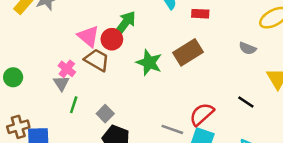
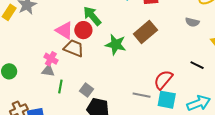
green arrow: (125, 23) -> (92, 16), turned -70
gray triangle: (61, 83) -> (48, 71), turned -40

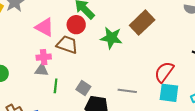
pink triangle: (64, 30) -> (44, 27), moved
pink cross: (51, 59) -> (44, 57), turned -32
gray line: (142, 95) -> (127, 91), moved

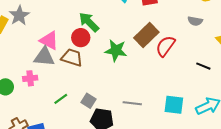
pink cross: (44, 57) -> (30, 78), moved
gray triangle: (42, 70) -> (44, 57), moved, size x1.5
red semicircle: (164, 72) -> (165, 46), moved
green line: (56, 86) -> (61, 99), turned 48

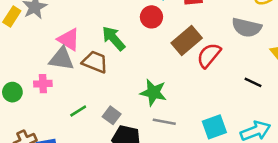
gray semicircle: (195, 21) -> (247, 27), size x1.6
green arrow: (89, 22) -> (114, 38), moved
red circle: (81, 38) -> (151, 17), moved
green star: (116, 50) -> (153, 92), moved
cyan square: (174, 105) -> (214, 127), turned -30

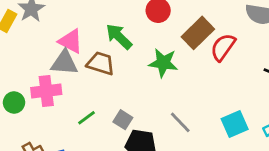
pink cross: (43, 84) -> (46, 91), size x1.5
green star: (153, 92) -> (163, 63), moved
gray line: (164, 122) -> (180, 122), turned 40

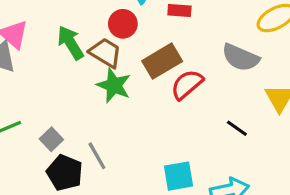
brown trapezoid: (101, 63) -> (105, 53), moved
gray line: (180, 122) -> (97, 156), moved

